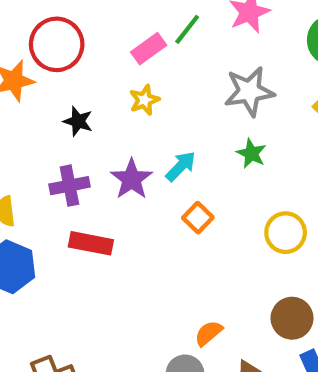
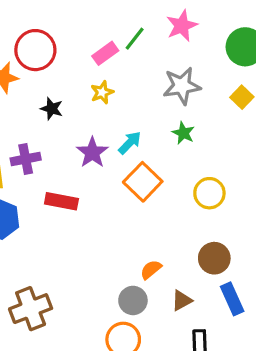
purple cross: (69, 186) -> (26, 159), moved
orange square: (198, 218) -> (143, 182), size x1.6

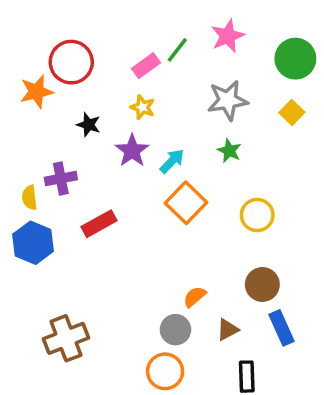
yellow star: (102, 92) -> (142, 107), turned -30
purple star: (92, 153) -> (132, 151), moved
red rectangle: (61, 201) -> (99, 224), turned -40

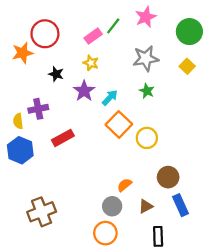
yellow circle: (257, 215) -> (147, 138), moved

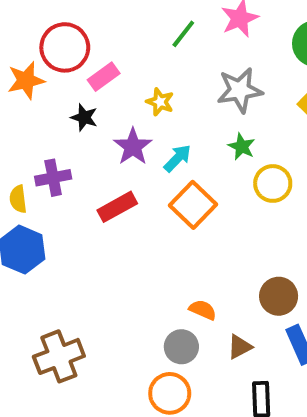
pink rectangle: (93, 36) -> (104, 77), moved
yellow star: (91, 63) -> (160, 102), moved
red rectangle: (63, 138) -> (117, 207), moved
yellow circle: (147, 138) -> (273, 183), moved
orange semicircle: (124, 185) -> (203, 310), turned 64

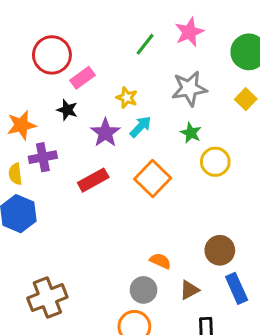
orange star: (26, 80) -> (21, 125), moved
cyan arrow: (178, 158) -> (140, 127), moved

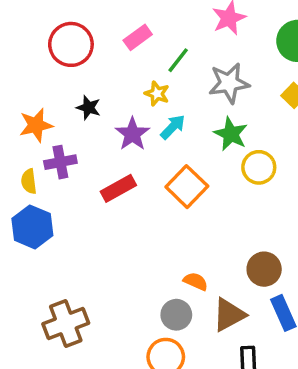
green line: (145, 44) -> (178, 60), moved
pink rectangle: (82, 78) -> (138, 37), moved
green star: (191, 133) -> (231, 134), size x1.4
brown triangle: (189, 290) -> (229, 315), size x1.5

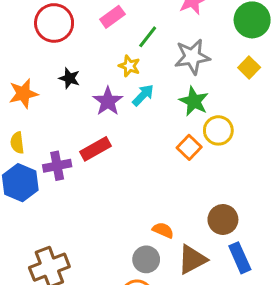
purple cross: (60, 162) -> (57, 166), moved
orange square: (187, 187) -> (189, 147), moved, size x0.7

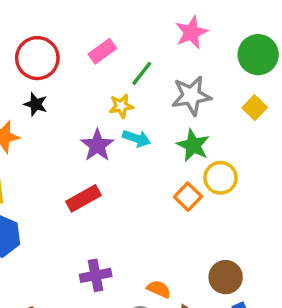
yellow star: (129, 66) -> (121, 106), turned -30
black star: (69, 78) -> (36, 104), moved
cyan arrow: (143, 95) -> (137, 138), turned 65
purple cross: (57, 166) -> (96, 275), moved

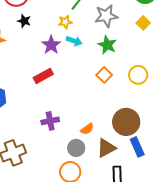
black star: (36, 104) -> (24, 21), moved
yellow circle: (220, 178) -> (138, 75), moved
brown circle: (226, 277) -> (126, 122), size x1.4
orange semicircle: (159, 289) -> (87, 129), turned 120

